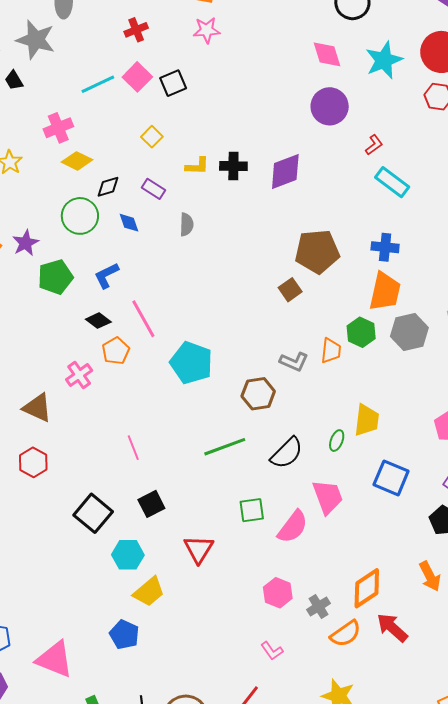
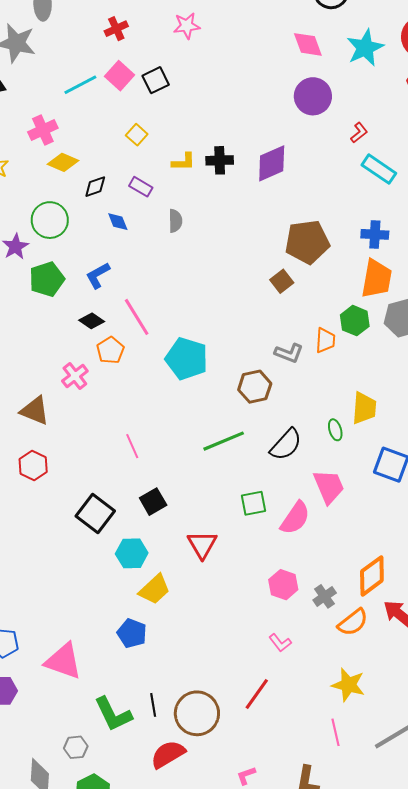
green circle: (80, 216) -> (50, 220), moved
green ellipse: (337, 441) -> (335, 430), turned -35

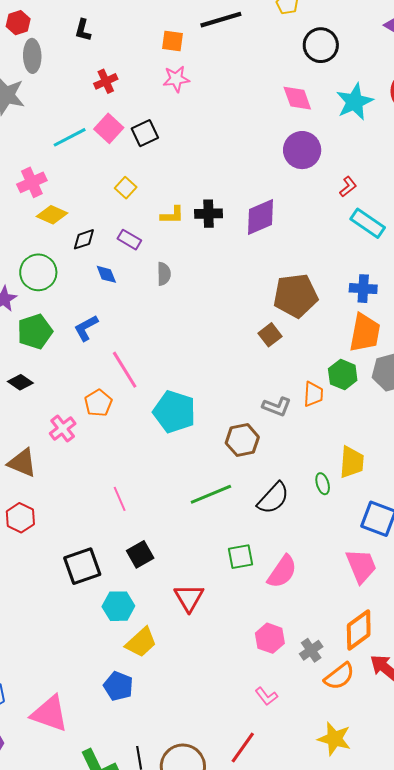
black diamond: (92, 321) -> (20, 382), moved
pink trapezoid: (329, 486) -> (361, 566), moved
black square: (95, 514) -> (82, 566), turned 33

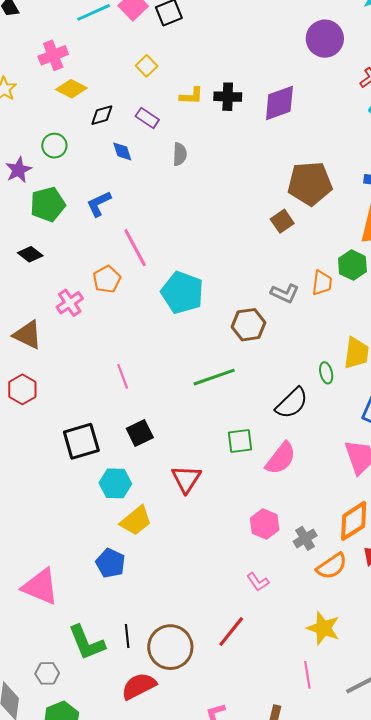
green circle: (38, 272) -> (54, 146), size x0.7
black semicircle: (273, 498) -> (292, 403), moved

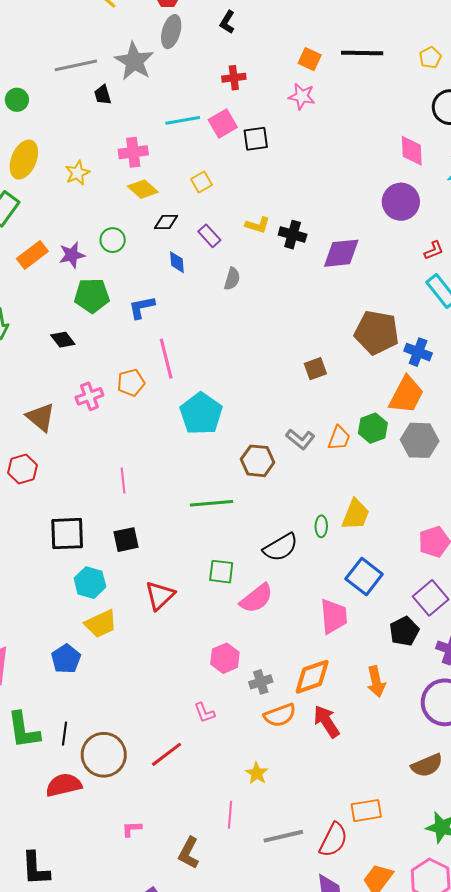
yellow square: (147, 66) -> (202, 182), moved
brown pentagon: (310, 184) -> (377, 333), moved
yellow star: (323, 628) -> (257, 773), size x0.7

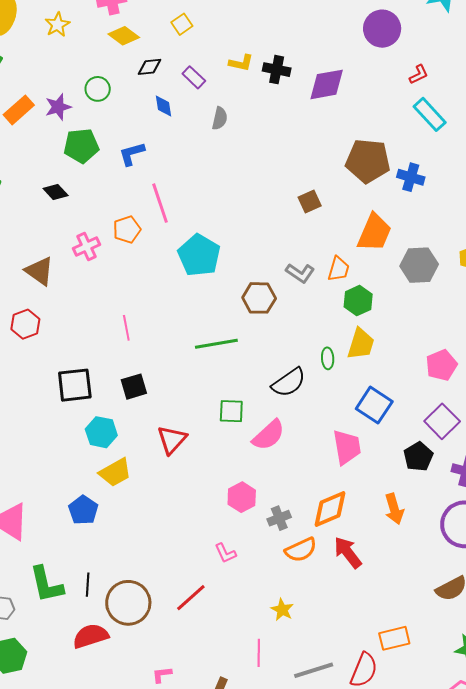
orange trapezoid: (406, 395) -> (374, 233), moved
green hexagon: (373, 428) -> (358, 301), moved

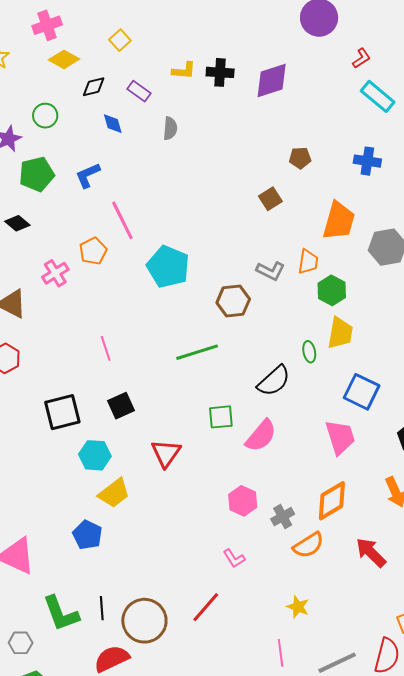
brown pentagon: (368, 161) -> (300, 158), moved, size x0.5
red arrow: (348, 552) -> (371, 553), moved

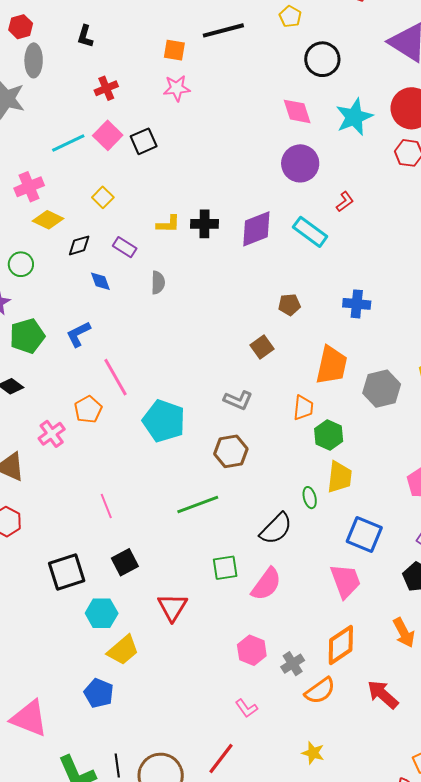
cyan rectangle: (378, 96) -> (310, 232), moved
green circle: (45, 116) -> (21, 264), moved
gray L-shape: (271, 271) -> (238, 400), moved

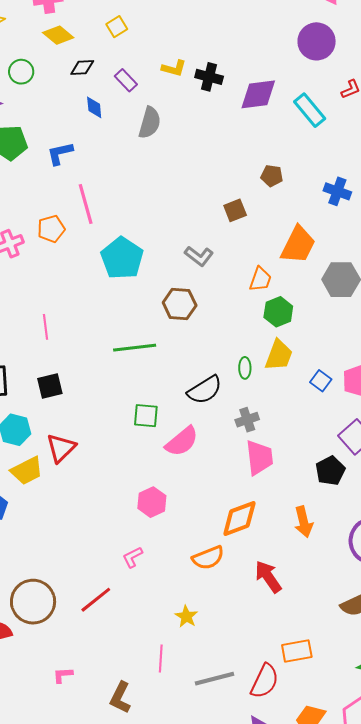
gray semicircle: (158, 283) -> (150, 123), size x1.4
blue square: (364, 535) -> (321, 381), moved, size x0.6
red triangle: (172, 607) -> (61, 448), moved
gray cross: (293, 664) -> (247, 420), moved
pink L-shape: (246, 708) -> (133, 557), turned 85

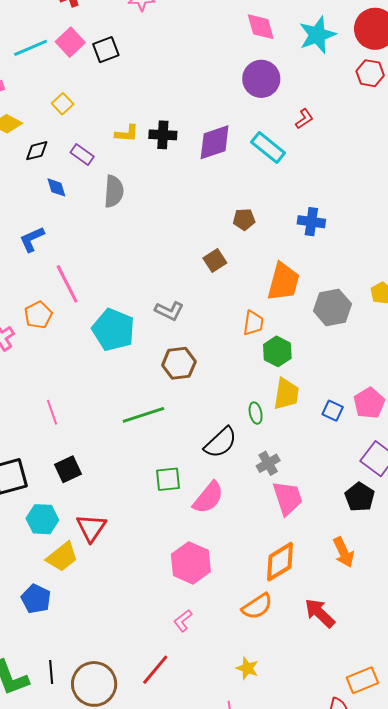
gray L-shape: (199, 256) -> (169, 311), moved
pink hexagon: (152, 502) -> (191, 563), size x1.4

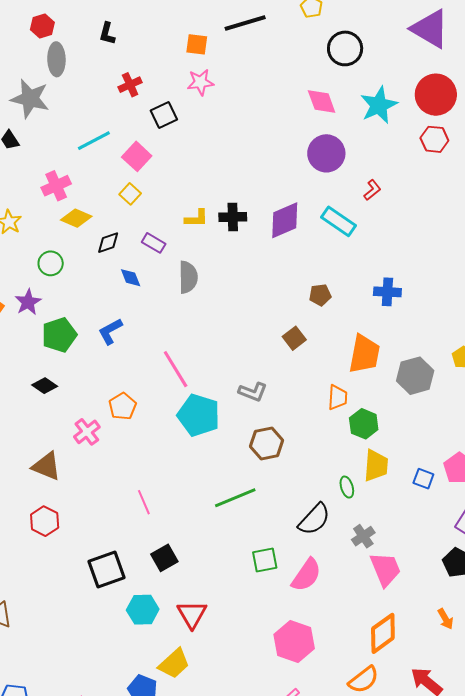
pink square: (70, 42) -> (137, 156), moved
black square: (106, 50) -> (164, 115), moved
pink line: (67, 284) -> (176, 369), moved
orange arrow: (343, 552) -> (445, 619), size x0.7
yellow trapezoid: (62, 557) -> (174, 664), moved

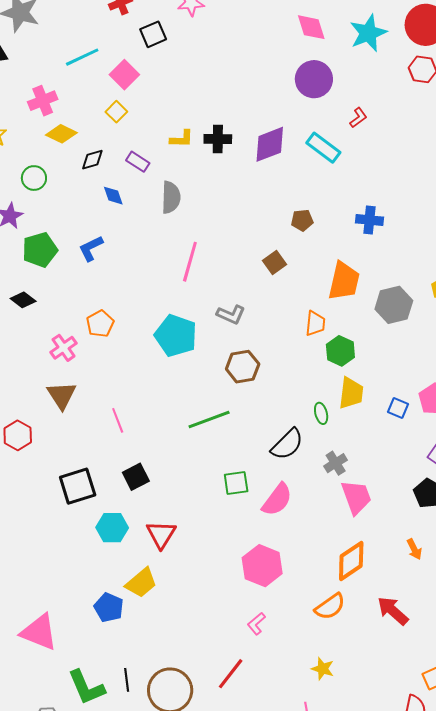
pink line: (176, 369) -> (190, 262), moved, turned 45
brown triangle: (46, 466) -> (62, 395), moved, turned 32

